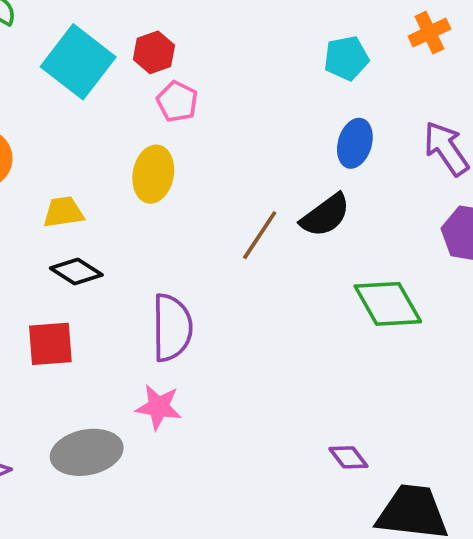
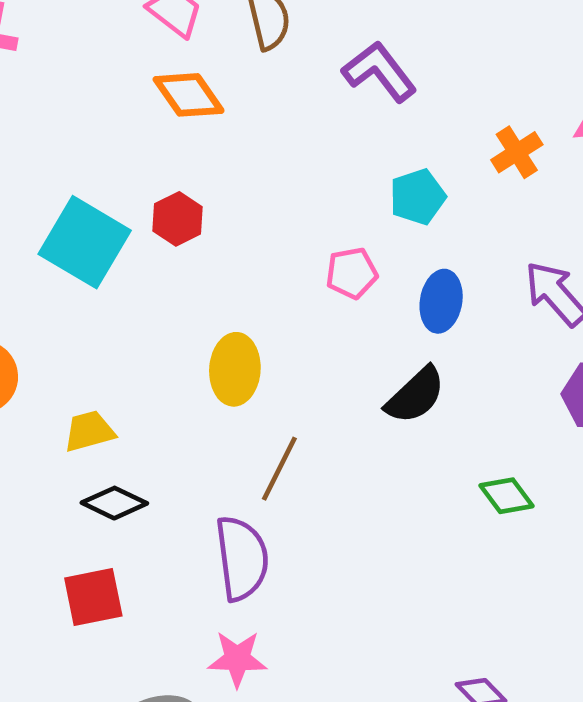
pink pentagon: (177, 102) -> (352, 273), moved, turned -30
yellow ellipse: (153, 174) -> (235, 369), moved
brown line: (260, 235) -> (279, 469), moved
green diamond: (388, 304) -> (507, 496), size x0.6

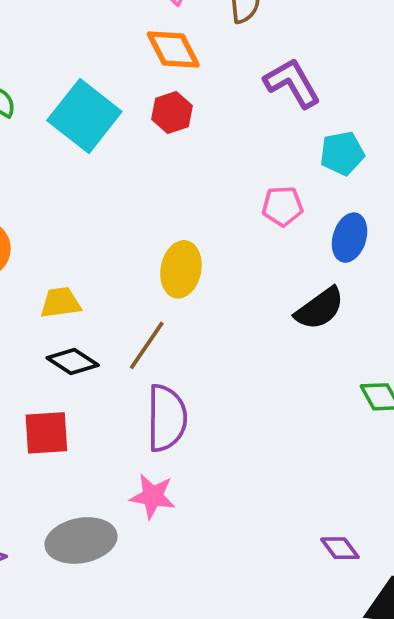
purple L-shape: (379, 72) -> (292, 83), moved
red hexagon: (178, 219) -> (172, 113), moved
cyan square: (85, 242) -> (84, 116), moved
brown line: (279, 469) -> (147, 345), moved

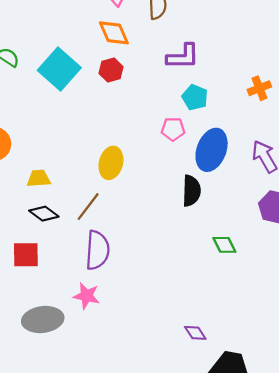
purple L-shape: (292, 83) -> (183, 57), turned 116
cyan pentagon: (342, 153) -> (195, 97), moved, turned 30
blue ellipse: (350, 238) -> (212, 150), size x1.5
black semicircle: (320, 309) -> (191, 191), turned -56

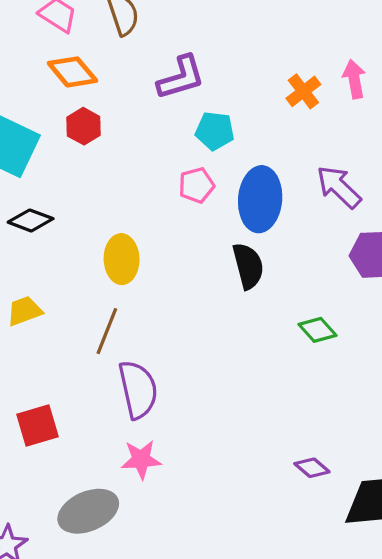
black diamond: (44, 214) -> (31, 220), moved

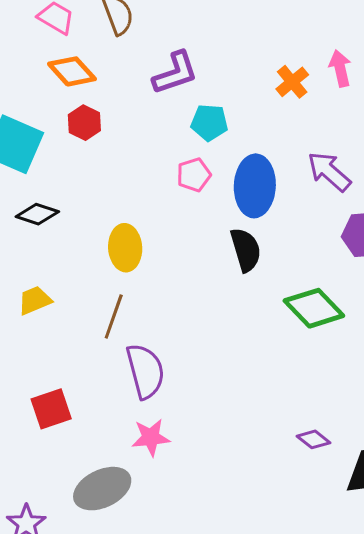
green diamond: (317, 330) -> (314, 308), size x1.6

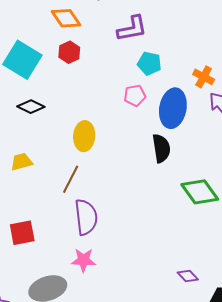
orange cross: (292, 82) -> (204, 77), moved, turned -30

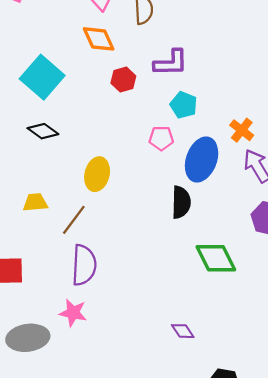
red hexagon: (69, 52) -> (123, 80), moved
yellow trapezoid: (21, 162) -> (35, 202), moved
purple diamond: (188, 276) -> (183, 331), moved

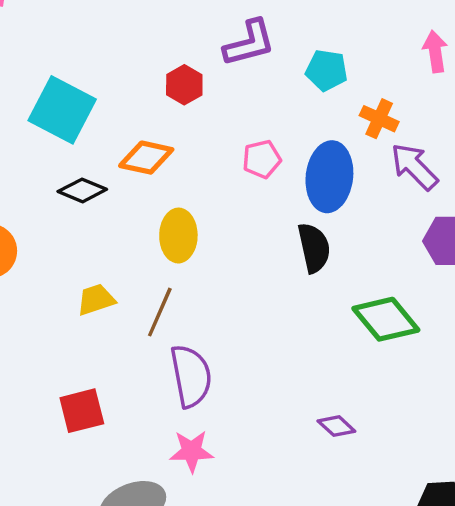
orange diamond: (99, 39) -> (146, 158), moved, turned -40
cyan pentagon: (184, 105) -> (326, 70), moved
purple diamond: (183, 331) -> (336, 426), moved

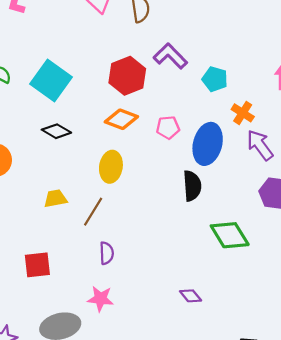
purple L-shape: (249, 43) -> (170, 56), turned -128
red hexagon: (184, 85) -> (127, 76), size x1.6
orange diamond: (146, 158) -> (121, 119), moved
purple semicircle: (191, 376) -> (107, 253), size x0.6

